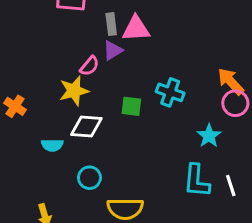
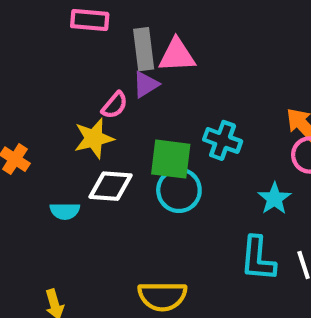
gray rectangle: (111, 24) -> (144, 49), size x1.4
green square: (131, 106) -> (171, 159), size x1.5
cyan circle: (89, 178) -> (179, 190), moved, size x1.4

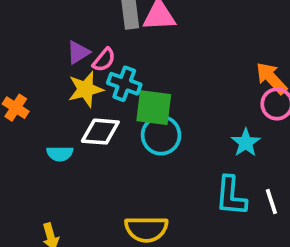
purple triangle: (146, 84) -> (78, 52), moved
cyan cross: (223, 140) -> (124, 84), moved

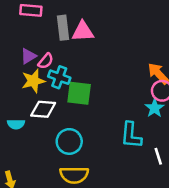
cyan circle: (161, 135) -> (69, 141), moved
cyan star: (246, 143) -> (155, 108), moved
cyan L-shape: (231, 196) -> (131, 135), moved

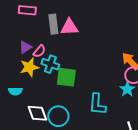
white diamond: (43, 109) -> (37, 113), moved, turned 65
cyan semicircle: (16, 124) -> (15, 91), moved
cyan L-shape: (131, 135) -> (97, 104), moved

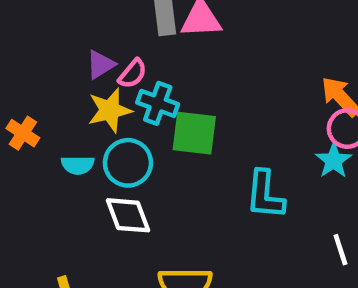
cyan circle: (58, 116) -> (128, 163), moved

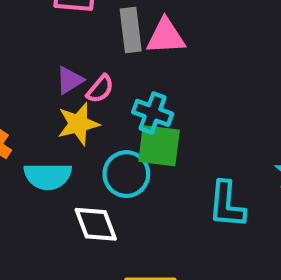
cyan cross: (158, 103) -> (153, 113), moved
cyan circle: (128, 163) -> (126, 174), moved
cyan semicircle: (78, 165) -> (48, 176), size x1.5

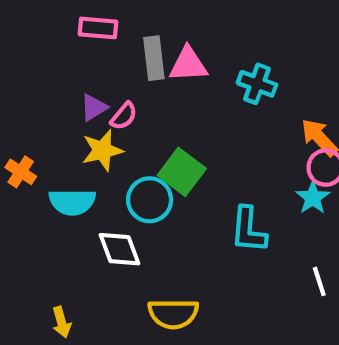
cyan cross: (153, 113) -> (257, 84), moved
green square: (159, 146) -> (182, 172), turned 30

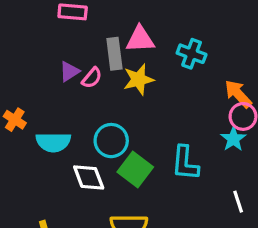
gray rectangle: (154, 58) -> (114, 54), moved
yellow star: (102, 150) -> (139, 79), moved
green square: (182, 172) -> (135, 169), moved

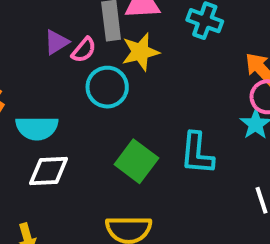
cyan circle: (111, 141) -> (107, 87), moved
white diamond: (89, 178) -> (49, 171), moved, turned -72

